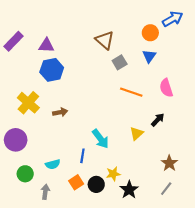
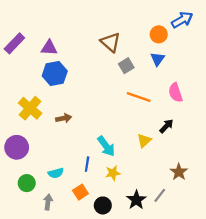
yellow star: (113, 174) -> (113, 173), moved
black circle: (96, 184) -> (103, 205), moved
gray line: (166, 189) -> (160, 195), moved

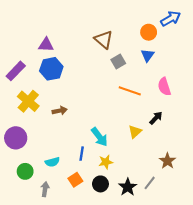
purple rectangle: (14, 43) -> (16, 71), moved
black circle: (103, 205) -> (100, 184), moved

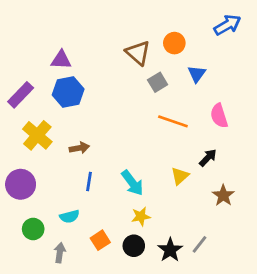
orange circle: (149, 32) -> (174, 43), moved
blue line: (82, 154) -> (89, 181), moved
brown star: (167, 161) -> (223, 195), moved

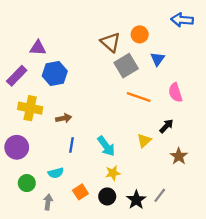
blue arrow: (227, 25) -> (182, 20), turned -145
purple triangle: (61, 60) -> (38, 48), moved
gray square: (158, 82) -> (126, 66), size x1.5
yellow cross: (37, 135) -> (30, 108), turned -30

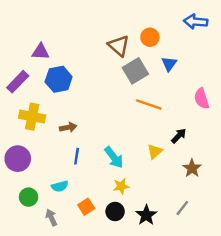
pink semicircle: (175, 93) -> (202, 99), moved
gray line: (160, 195) -> (182, 208), moved
gray arrow: (48, 202) -> (51, 218), turned -32

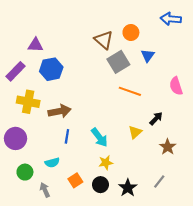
brown arrow: (68, 127) -> (60, 111), size x1.5

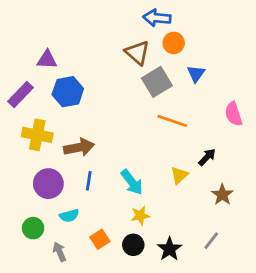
blue arrow: (171, 19) -> (157, 18), moved
purple circle: (15, 138) -> (48, 184), moved

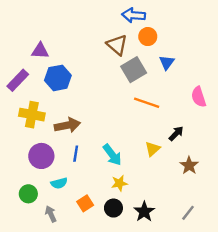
gray line: (211, 241) -> (188, 213), moved

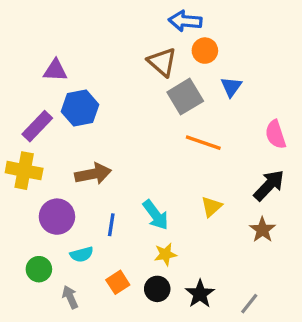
purple rectangle: (18, 80) -> (37, 126), moved
yellow cross: (32, 115) -> (24, 171), moved
black arrow: (176, 134) -> (269, 185), moved, size x1.5
blue line: (76, 154) -> (111, 225), moved
gray line: (188, 213) -> (249, 304), moved

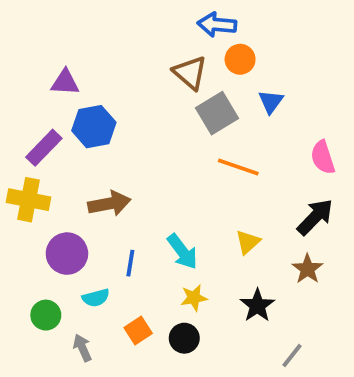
black star: (200, 294) -> (257, 305), moved

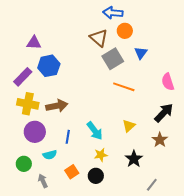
yellow cross: (28, 200) -> (28, 104), moved

